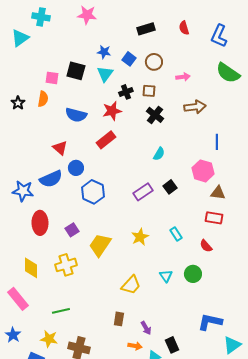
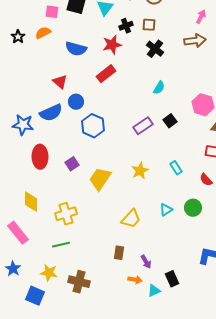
pink arrow: (183, 77) -> (201, 17), moved, turned -56
orange semicircle: (43, 99) -> (43, 33), turned -126
yellow cross: (66, 265) -> (66, 214), moved
cyan triangle: (166, 276) -> (166, 210), turned 32

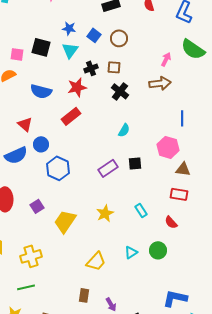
black square: (170, 121) -> (135, 163), turned 32

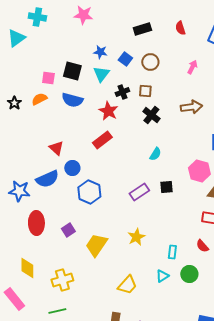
pink arrow: (166, 59) -> (192, 67), moved
red star: (77, 87) -> (108, 111), turned -30
blue semicircle: (41, 91) -> (72, 100), moved
cyan rectangle: (141, 210) -> (172, 252), moved, turned 40

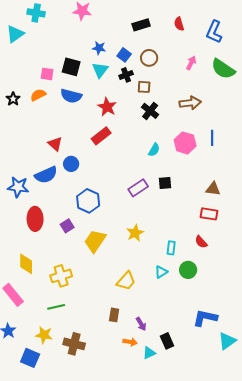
black cross: (122, 92) -> (126, 75), moved
pink hexagon: (199, 171) -> (185, 143), moved
blue hexagon: (89, 192) -> (88, 201), moved

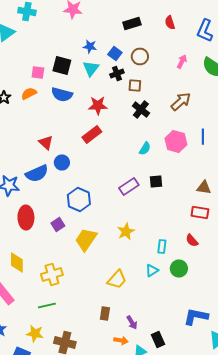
brown arrow: (190, 103) -> (181, 102), turned -35
red star: (107, 107) -> (98, 106), turned -30

